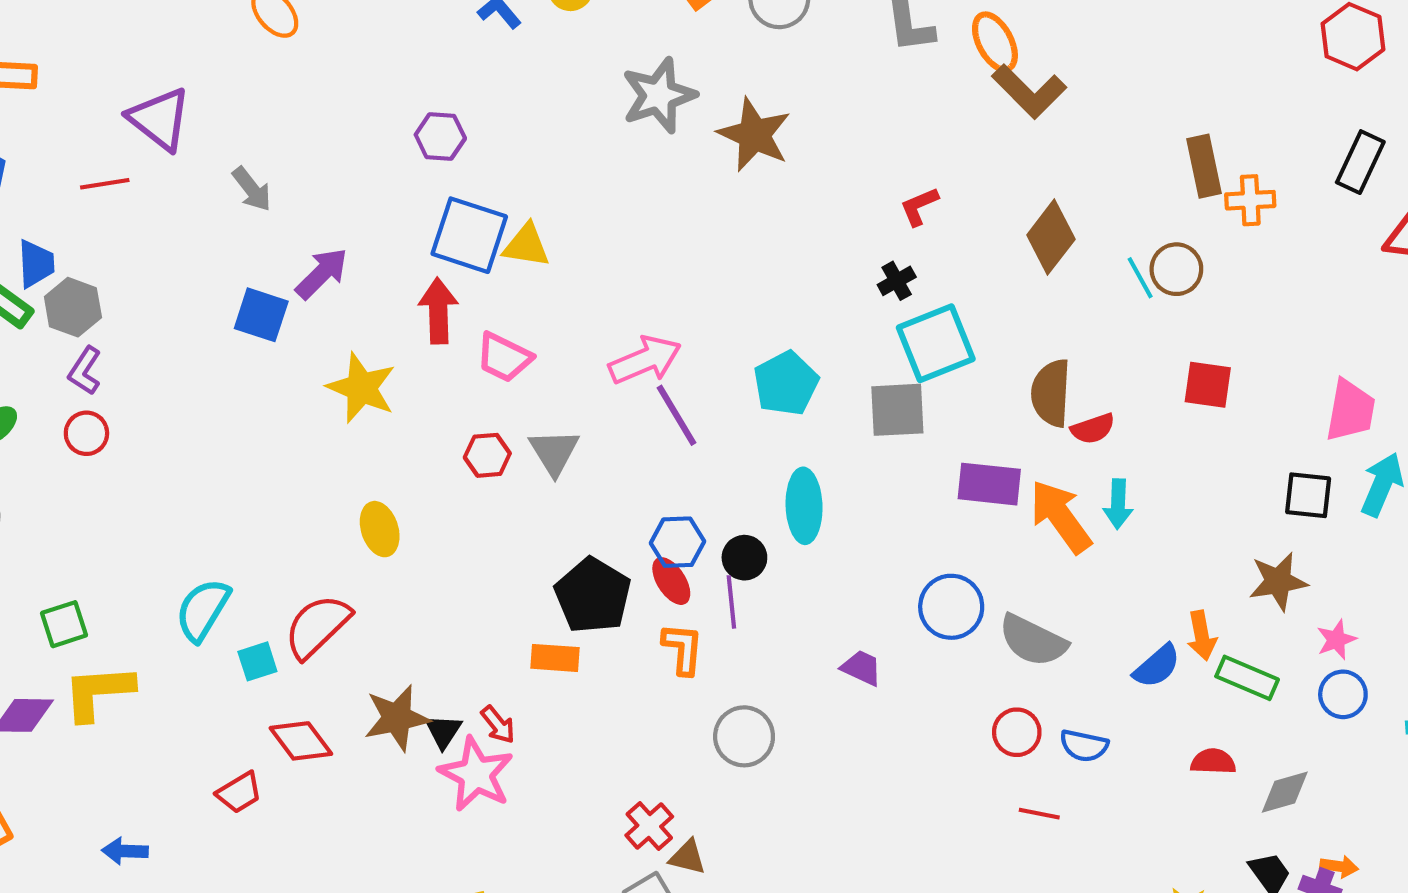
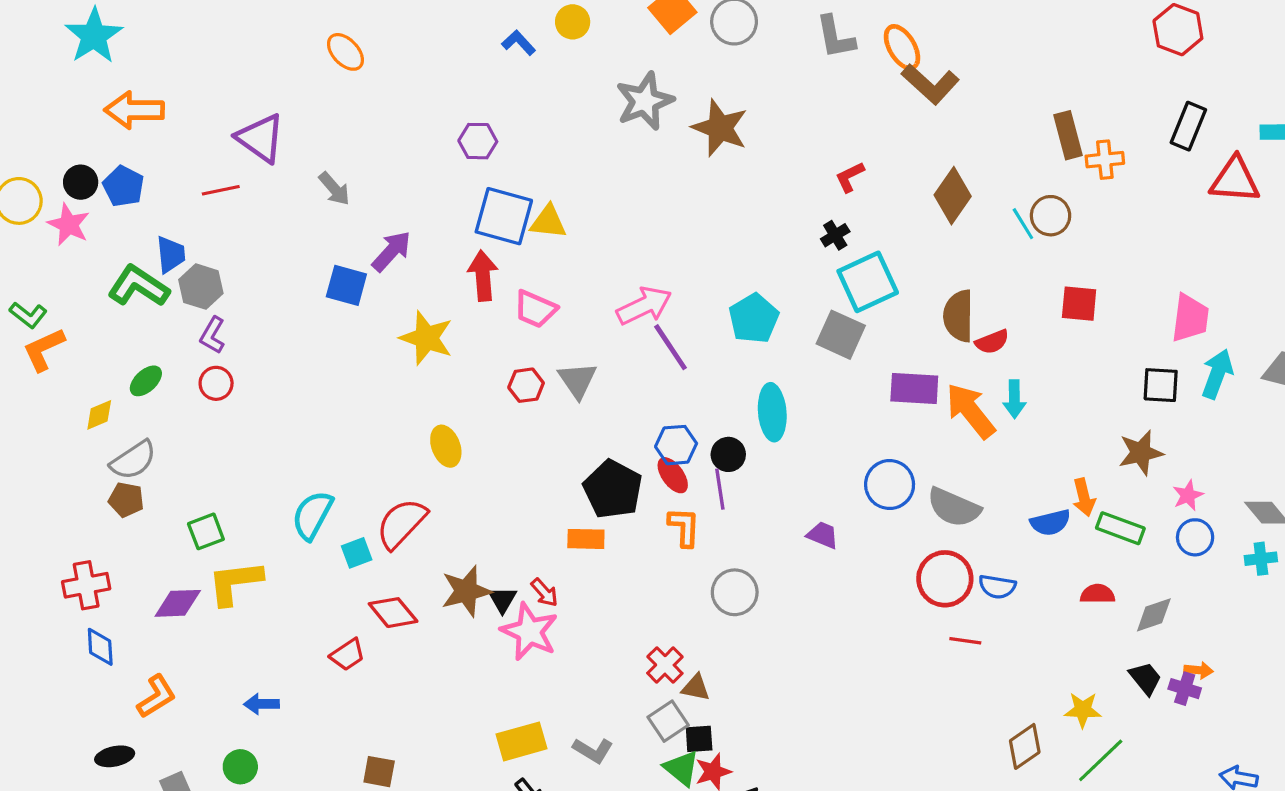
gray square: (897, 410) -> (841, 335), turned 30
blue semicircle: (1157, 666) -> (1050, 523), turned 30
red circle: (1017, 732) -> (945, 579), size x1.5

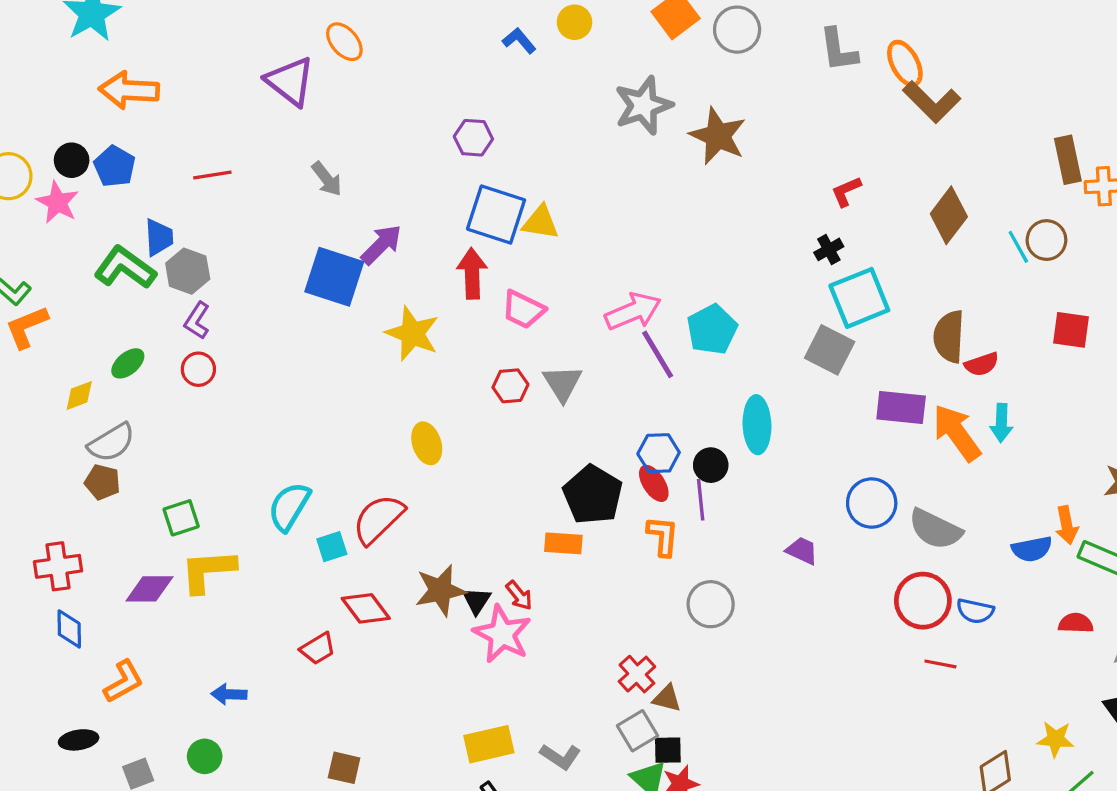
purple triangle: (261, 138) -> (290, 81), moved
blue square: (346, 285) -> (334, 277), size x1.4
cyan pentagon: (754, 318) -> (712, 329), moved

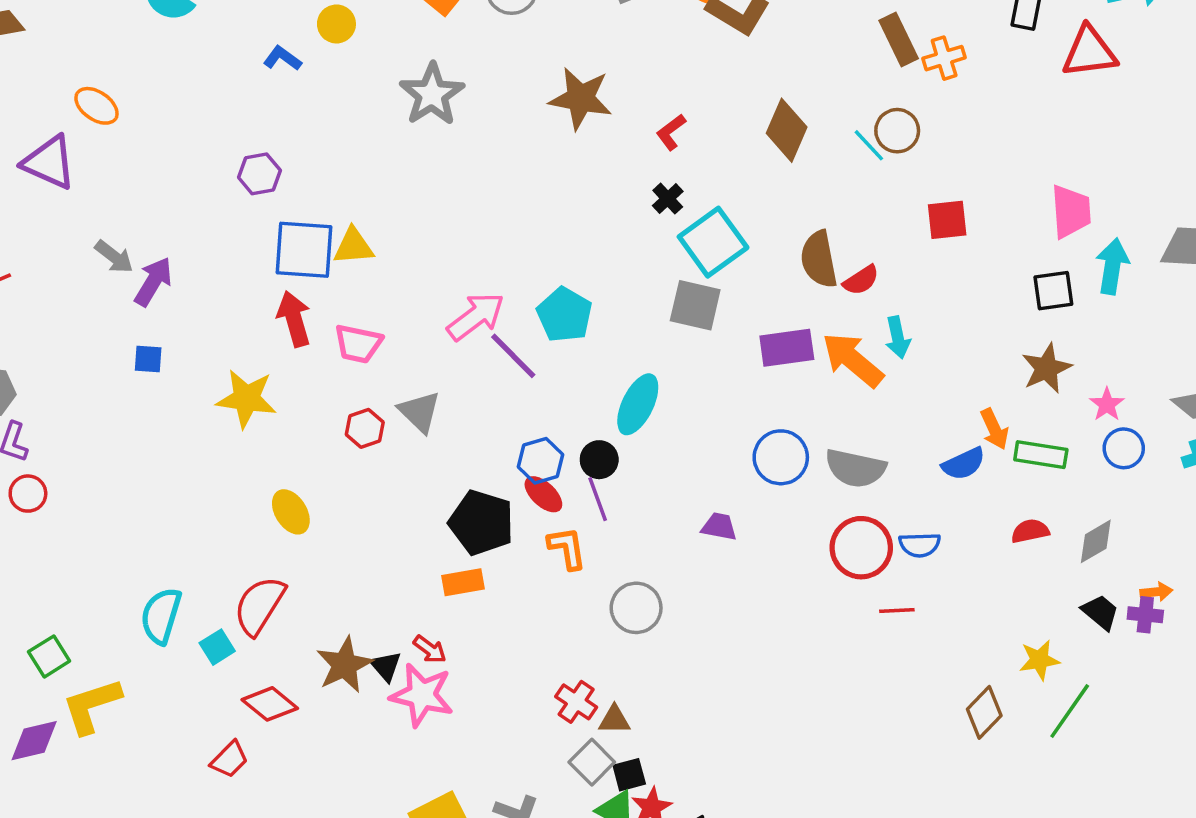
brown star: (718, 136) -> (581, 98), moved
purple arrow: (381, 245) -> (153, 282), moved
blue square: (334, 277) -> (148, 359), size x0.5
cyan ellipse: (757, 425) -> (638, 404), turned 42

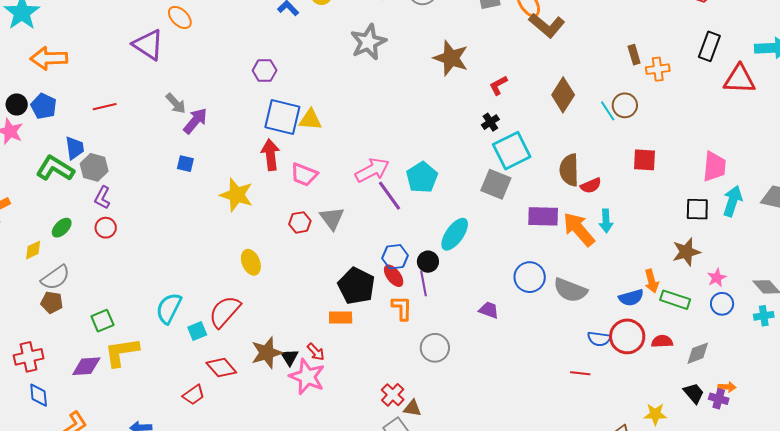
brown rectangle: (899, 39) -> (634, 55), size x0.7
red circle: (861, 548) -> (627, 336), moved

